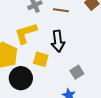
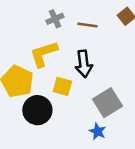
gray square: (77, 72) -> (107, 103), size x1.6

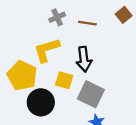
gray square: (107, 103) -> (91, 94), moved, turned -32

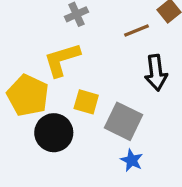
brown line: (87, 23) -> (137, 31), moved, turned -30
black arrow: (84, 59) -> (156, 73), moved

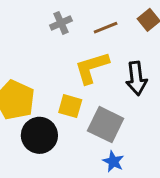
brown line: (137, 31) -> (106, 28), moved
yellow L-shape: (62, 60) -> (92, 68), moved

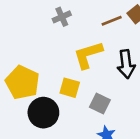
brown line: (106, 28) -> (112, 21), moved
gray square: (106, 125) -> (100, 103), size x0.7

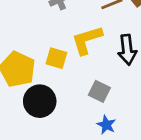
yellow square: (70, 88) -> (56, 58), moved

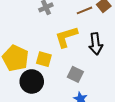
yellow square: (56, 58) -> (44, 59), moved

